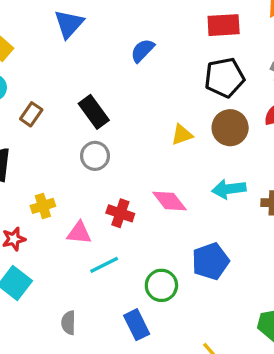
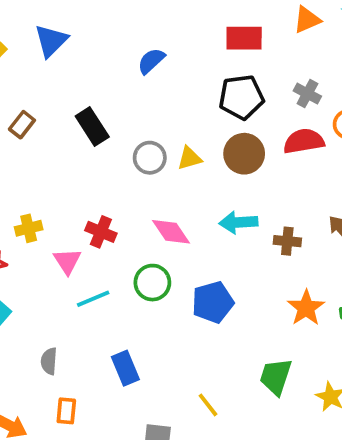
blue triangle: (69, 24) -> (51, 41), moved
gray circle: (95, 156) -> (150, 158), moved
red cross: (120, 213) -> (101, 232), moved
pink triangle: (79, 233) -> (67, 261), turned 48
green circle: (161, 285) -> (152, 283), moved

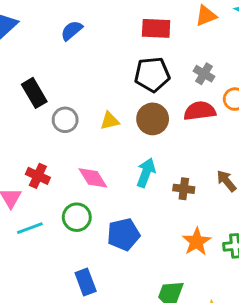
blue semicircle: (151, 61) -> (72, 31), moved
gray circle: (150, 158) -> (65, 120), moved
cyan arrow: (238, 222) -> (146, 173), turned 112
blue rectangle: (125, 368) -> (86, 282), moved

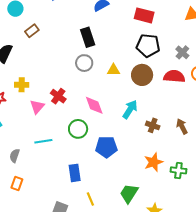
red rectangle: (156, 28) -> (144, 15), moved
black rectangle: (34, 93) -> (88, 37), moved
cyan line: (30, 228) -> (43, 141), moved

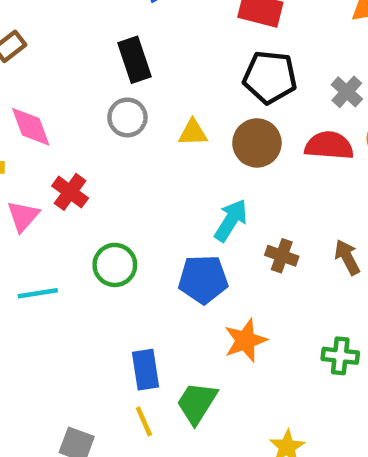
pink diamond: (94, 105) -> (31, 127), moved
blue pentagon: (106, 147) -> (203, 279), moved
orange star: (154, 162) -> (245, 340), moved
blue rectangle: (75, 173) -> (145, 370), moved
green trapezoid: (129, 193) -> (197, 403), moved

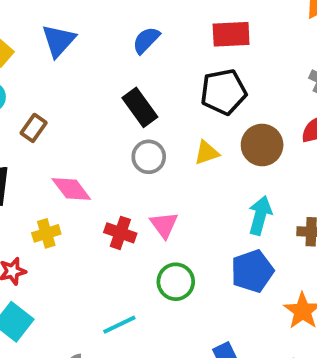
black pentagon: (270, 77) -> (223, 92), moved
pink triangle: (23, 216) -> (164, 225), moved

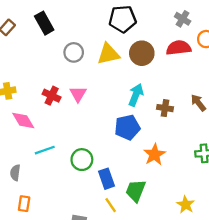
black rectangle: (140, 107) -> (44, 23), moved
yellow triangle: (207, 153) -> (108, 54), size x1.5
pink diamond: (71, 189) -> (23, 121), moved
green circle: (176, 282) -> (82, 160), moved

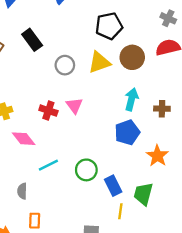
yellow line: (111, 205) -> (120, 211), turned 49

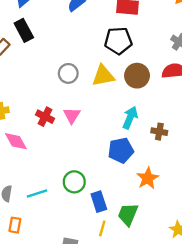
black rectangle: (32, 40) -> (24, 30), moved
cyan line: (48, 165) -> (37, 194), moved

